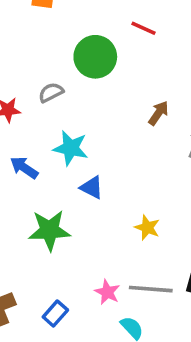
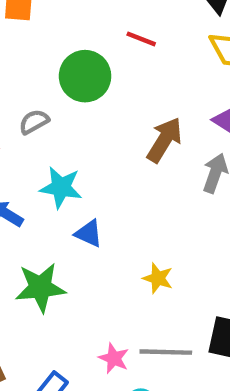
brown arrow: (159, 113) -> (164, 140), size x1.5

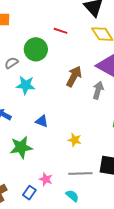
gray semicircle: (34, 122) -> (11, 63), moved
cyan star: (61, 187) -> (26, 85), moved
pink star: (114, 358) -> (46, 179), moved

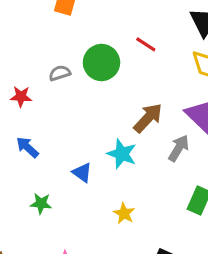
cyan star: (26, 85) -> (122, 154), moved
green star: (21, 147) -> (41, 204), size x0.6

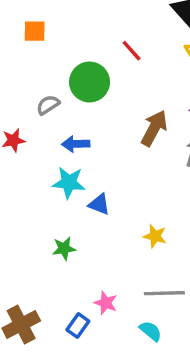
red line: (146, 44) -> (132, 51), turned 30
blue arrow: (27, 147) -> (76, 144), moved, turned -30
cyan star: (122, 154) -> (69, 183), moved

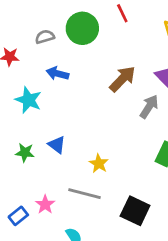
cyan star: (69, 183) -> (28, 100), moved
blue triangle: (99, 204) -> (57, 145), moved
gray line: (164, 293) -> (85, 194), moved

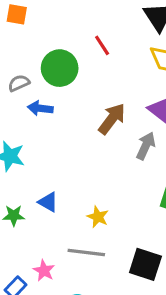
blue arrow: (57, 74) -> (40, 108), moved

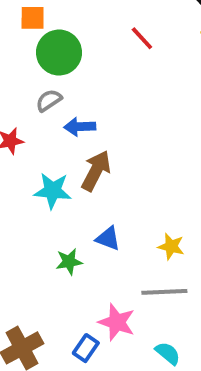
green circle: (60, 68) -> (59, 53), moved
brown arrow: (112, 119) -> (96, 171), moved
pink star: (44, 271) -> (117, 322), size x1.4

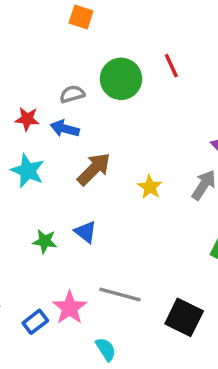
green circle: (59, 53) -> (121, 79), moved
blue arrow: (80, 127) -> (65, 129), moved
cyan star: (53, 191) -> (28, 171), moved
yellow star: (171, 246) -> (150, 187), moved

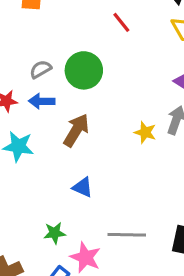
green circle: (121, 79) -> (84, 70), moved
yellow star: (150, 187) -> (145, 132), moved
green star: (45, 241) -> (55, 233), moved

